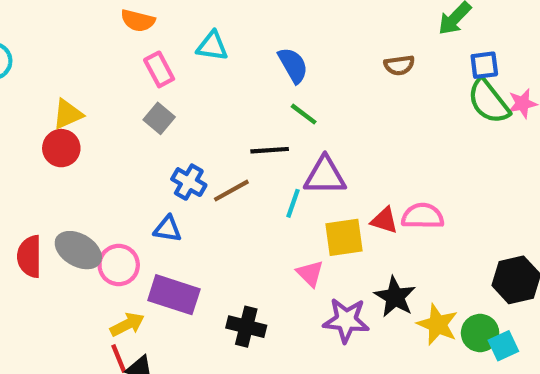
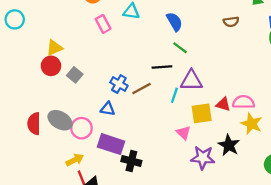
gray square: (159, 118) -> (75, 75), moved
yellow arrow: (127, 324) -> (75, 160), moved
yellow star: (438, 324) -> (251, 124), moved
black cross: (246, 327) -> (131, 161), moved

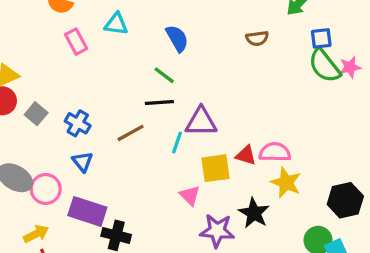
green line: (180, 48) -> (164, 75), moved
blue cross: (119, 84) -> (78, 123), moved
blue triangle: (108, 109) -> (83, 162), turned 42

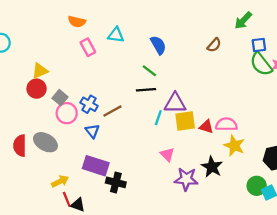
brown semicircle: (257, 38) -> (214, 45), turned -40
brown line: (131, 133) -> (112, 111), moved
yellow square: (216, 168) -> (185, 121), moved
pink circle: (46, 189) -> (67, 113), moved

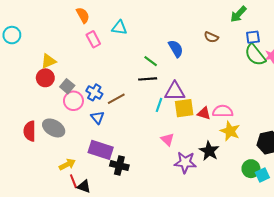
orange semicircle: (77, 22) -> (83, 15), turned -133
blue semicircle: (158, 45) -> (176, 49), moved
brown semicircle: (214, 45) -> (211, 37), turned 72

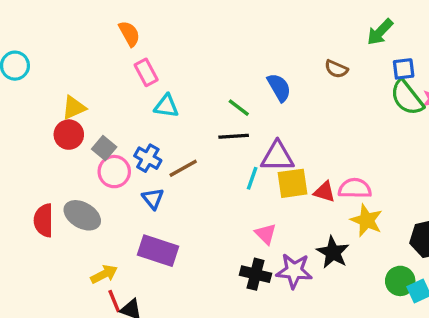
cyan triangle: (119, 28) -> (166, 106), moved
black cross: (119, 166) -> (256, 274), moved

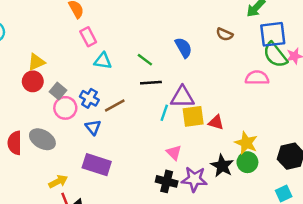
blue square: (404, 69) -> (273, 34), size x1.6
green line: (239, 108) -> (145, 60), moved
pink semicircle: (355, 188) -> (257, 78), moved
green circle: (400, 281) -> (247, 162), moved

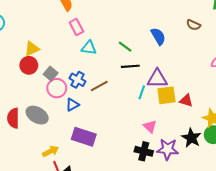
blue triangle: (93, 127) -> (72, 105), moved, turned 40

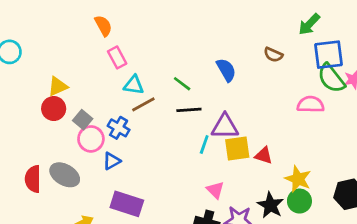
brown line: (99, 86) -> (143, 104), moved

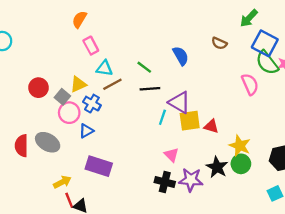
orange semicircle: (103, 26) -> (79, 19), turned -120
blue square: (328, 55) -> (265, 43), turned 35
yellow triangle: (58, 86) -> (78, 84), moved
pink semicircle: (311, 104) -> (250, 84), turned 65
purple triangle: (225, 126) -> (179, 102), turned 30

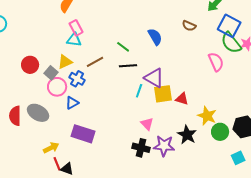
cyan triangle: (104, 68) -> (74, 40), moved
green circle: (241, 164) -> (220, 132), moved

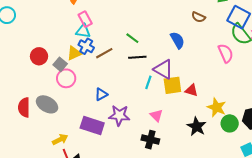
blue semicircle: (155, 37) -> (177, 40), moved
blue cross: (77, 79) -> (86, 46), moved
blue triangle: (72, 103) -> (101, 94), moved
purple star: (164, 146) -> (119, 115), moved

